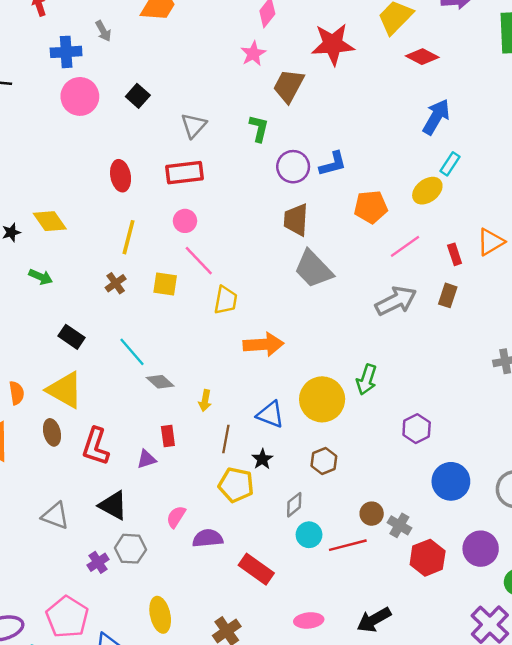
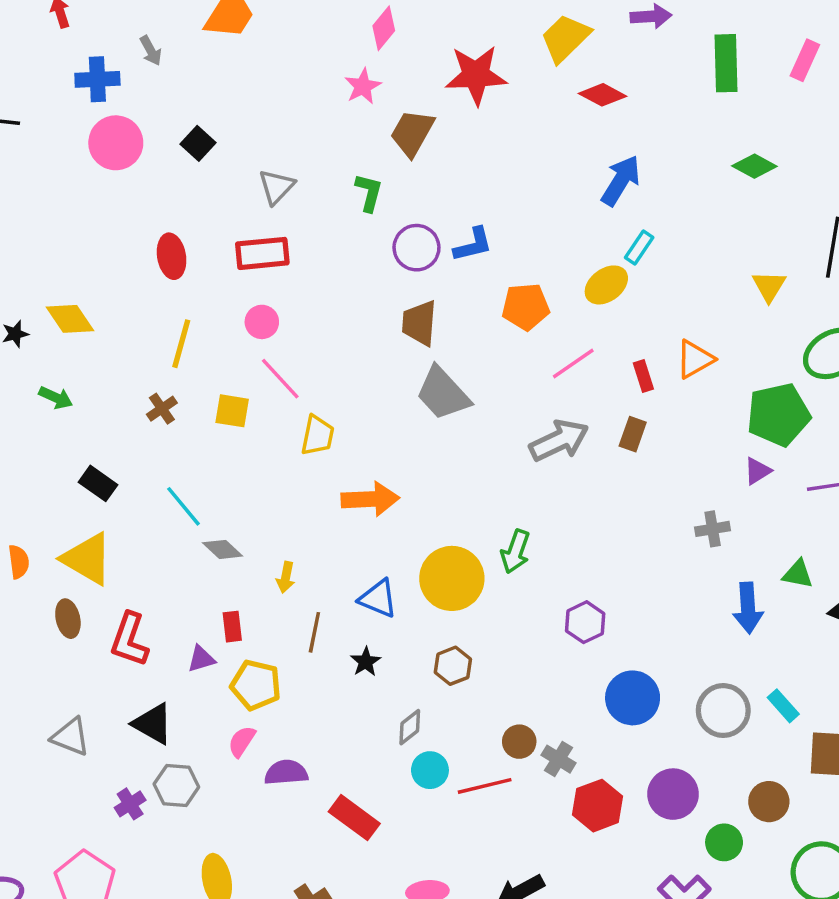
yellow pentagon: (236, 485) -> (256, 685), moved

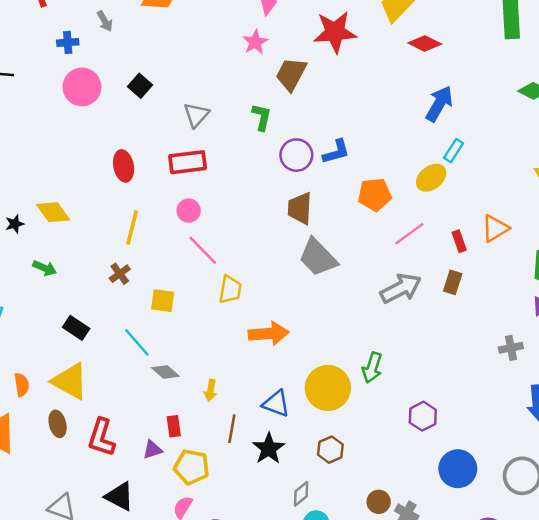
blue cross: (97, 79) -> (68, 42), size x0.7
yellow square: (232, 411) -> (163, 301), moved
black star: (366, 662) -> (269, 448), size x1.5

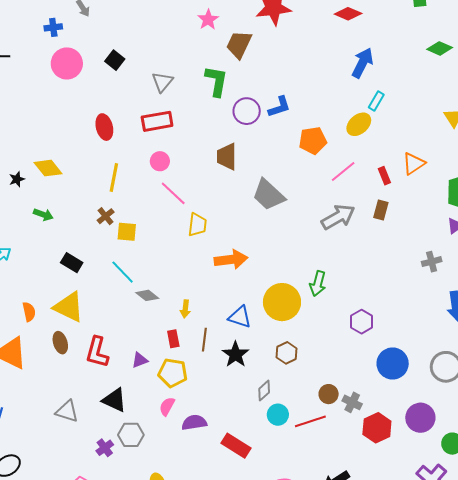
green L-shape: (262, 117) -> (216, 81), size x1.4
brown trapezoid: (300, 208) -> (227, 157), moved
yellow square: (163, 301) -> (127, 232), moved
red rectangle: (174, 426) -> (173, 339), moved

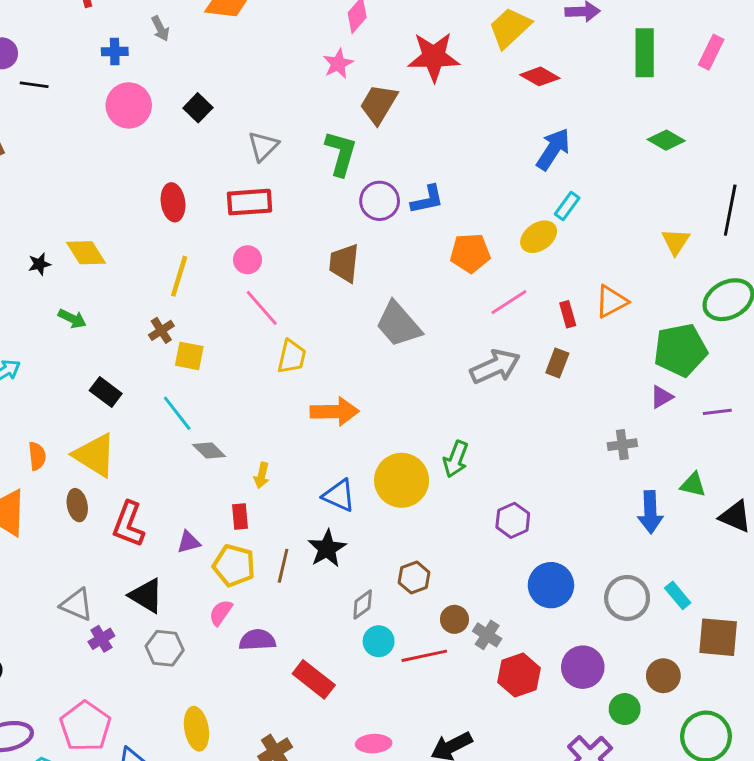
brown line: (204, 340) -> (283, 566), moved
brown hexagon: (287, 353) -> (414, 577), moved
purple cross: (105, 448) -> (101, 639), moved

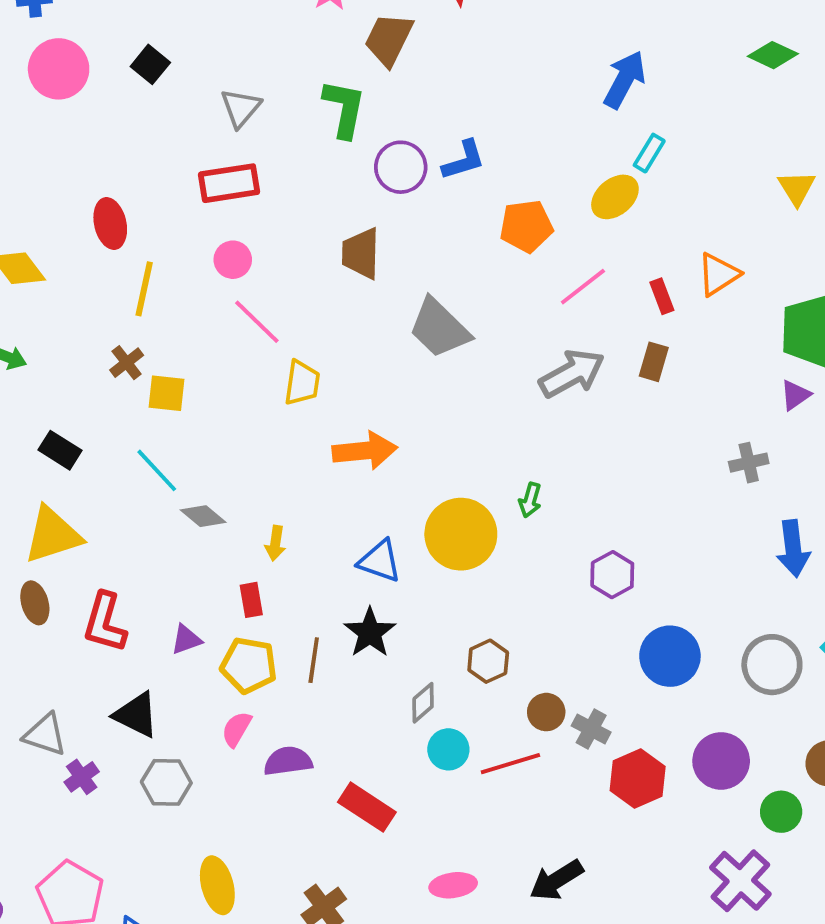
red ellipse: (173, 202) -> (110, 224), moved
yellow triangle: (95, 455) -> (53, 535), turned -45
green arrow: (456, 459) -> (530, 500), size x0.7

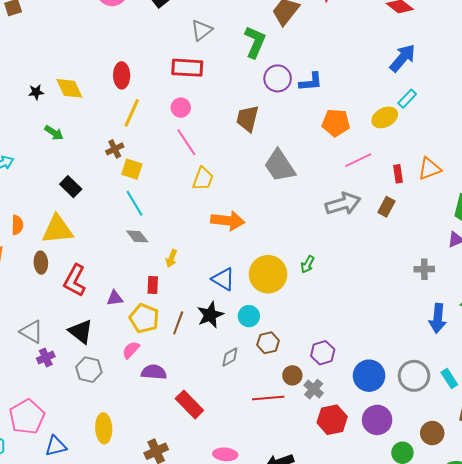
cyan line: (157, 470) -> (134, 203), moved
purple hexagon: (612, 575) -> (323, 353), moved
blue circle: (670, 656) -> (369, 376), moved
cyan circle: (448, 749) -> (249, 316), moved

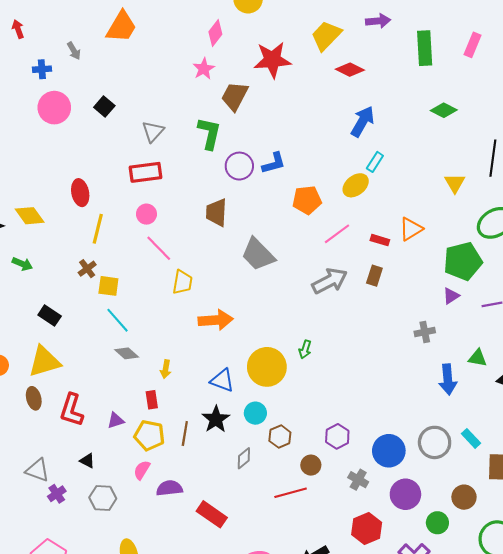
red rectangle: (398, 174) -> (380, 240), turned -54
black triangle: (81, 332) -> (87, 461), size x0.6
gray cross: (314, 389) -> (358, 480), moved
red hexagon: (332, 420) -> (367, 529), moved

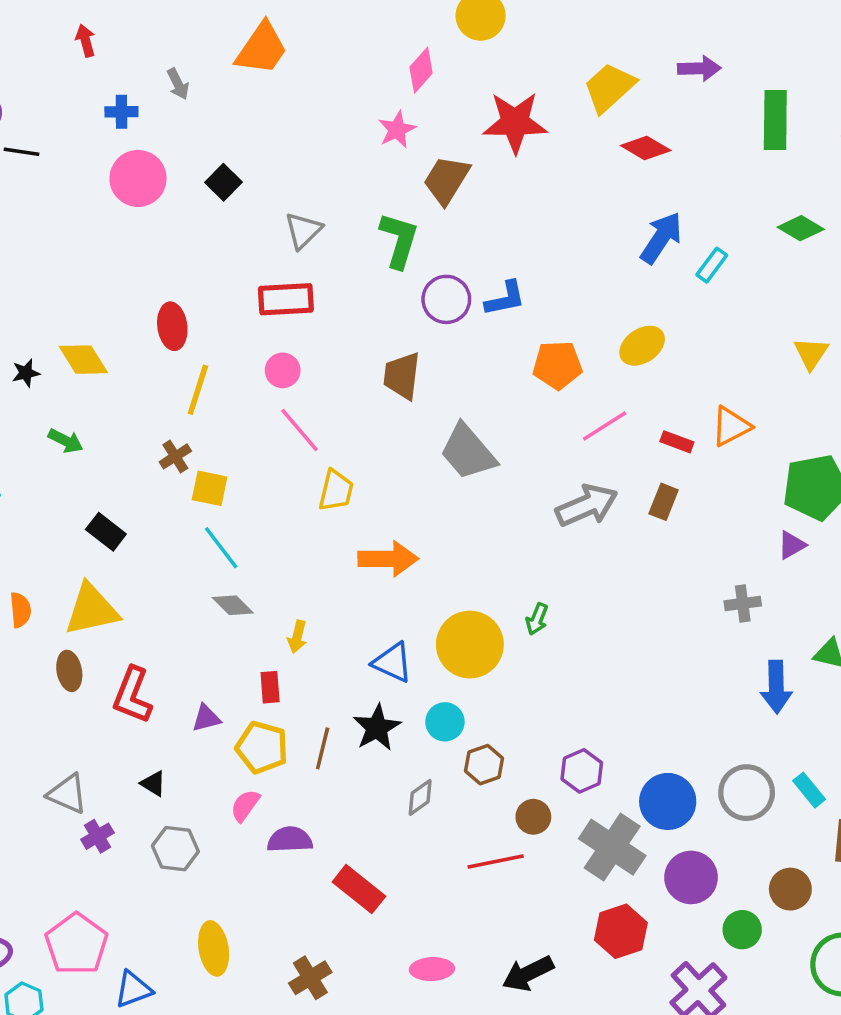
cyan rectangle: (375, 162) -> (712, 265), moved
gray cross: (358, 480) -> (612, 847), size x1.8

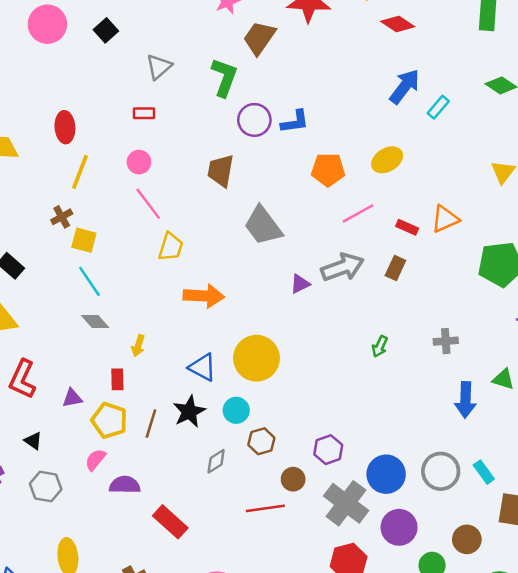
red rectangle: (286, 299) -> (144, 113), size x0.6
purple triangle: (792, 545) -> (300, 284), moved
green arrow: (537, 619) -> (380, 346), moved

